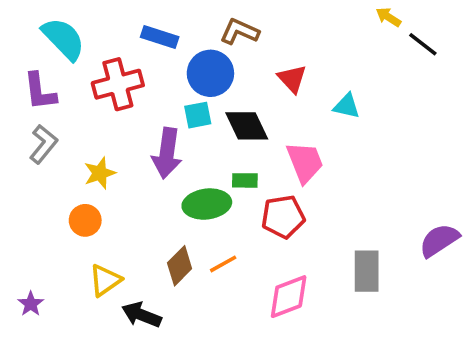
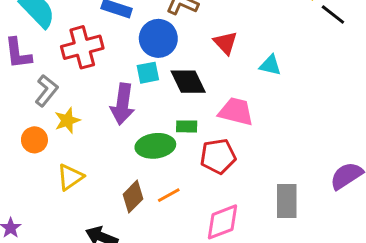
gray L-shape: (43, 144) -> (46, 91), moved
pink trapezoid: (305, 162) -> (236, 112), turned -54
orange circle: (85, 220) -> (34, 140), moved
yellow triangle: (105, 280) -> (70, 177), moved

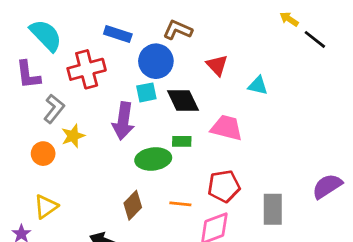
red pentagon: (218, 156) -> (224, 186), moved
yellow triangle: (70, 177) -> (46, 207), moved
orange line: (169, 195) -> (180, 204), moved, turned 35

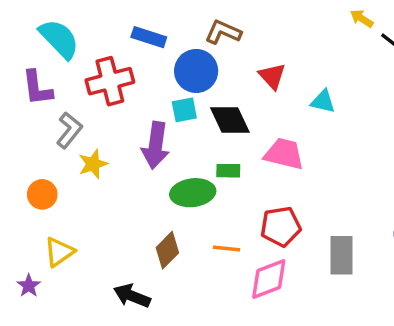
orange circle: (43, 154) -> (42, 194), moved

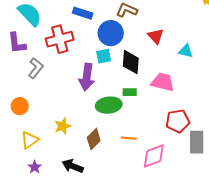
black diamond: (230, 120) -> (131, 62), turned 30
yellow star: (93, 164) -> (63, 126), moved
red pentagon: (281, 227) -> (178, 121), moved
purple star: (29, 286) -> (35, 167), moved

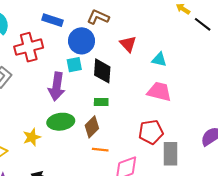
pink trapezoid: (163, 82) -> (159, 92), moved
green ellipse: (109, 105) -> (61, 122), moved
brown diamond: (94, 139) -> (92, 127), moved

